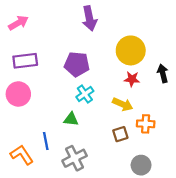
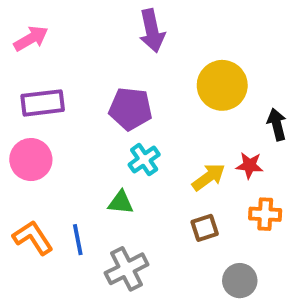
red star: (132, 79) -> (250, 165), moved
yellow arrow: (123, 104) -> (209, 177), turned -60
orange cross: (146, 124) -> (265, 214), moved
orange L-shape: (22, 155) -> (33, 238), moved

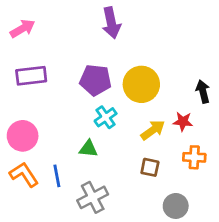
yellow circle: (222, 85) -> (141, 84), moved
pink circle: (31, 160) -> (23, 136), moved
brown square: (205, 228) -> (150, 167), turned 30

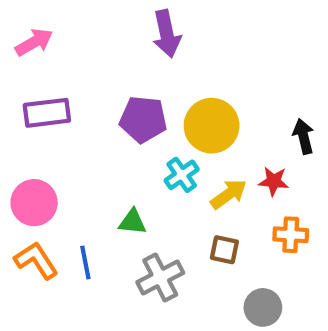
cyan cross: (106, 117) -> (182, 175), moved
gray cross: (93, 197) -> (160, 278), moved

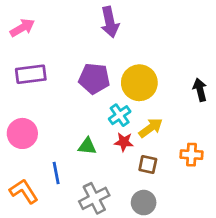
red star: (274, 181) -> (124, 142), moved
orange L-shape: (36, 260) -> (24, 191), moved
gray cross: (160, 278) -> (94, 198), moved
gray circle: (263, 307) -> (144, 203), moved

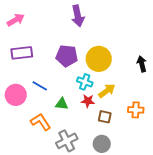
cyan cross: (120, 115) -> (85, 82), turned -35
blue line: (56, 173) -> (40, 86), moved, turned -49
orange L-shape: (24, 191) -> (41, 122), moved

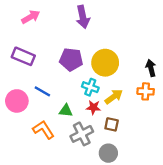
pink arrow: (16, 20) -> (31, 17), moved
purple rectangle: (22, 53) -> (23, 56), turned 30
orange cross: (136, 110) -> (146, 91), moved
gray cross: (67, 141) -> (82, 134), moved

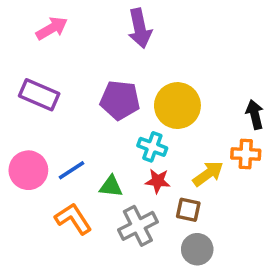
blue line: (42, 91) -> (71, 170), moved, turned -63
yellow arrow: (114, 97) -> (208, 174), moved
gray circle: (108, 153) -> (197, 249), moved

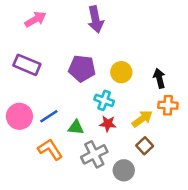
yellow circle: (177, 106) -> (121, 72), size x0.7
black arrow: (255, 115) -> (159, 78), moved
brown square: (188, 210) -> (145, 146), moved, turned 35
gray circle: (197, 249) -> (124, 170), moved

